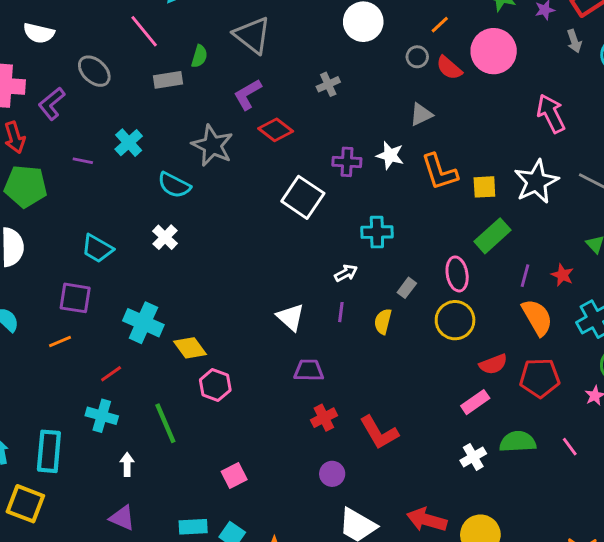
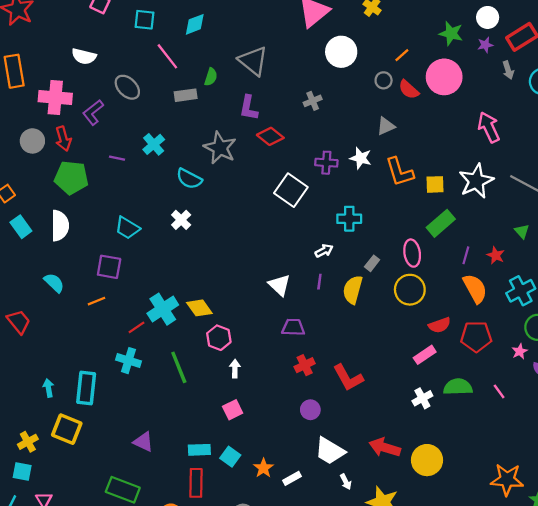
purple L-shape: (248, 94) -> (249, 108), turned -50
yellow semicircle: (383, 321) -> (353, 290), size x1.4
cyan cross: (143, 323) -> (163, 309), moved, turned 32
white arrow: (127, 464) -> (235, 369), moved

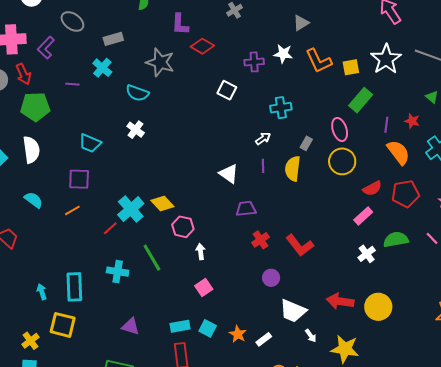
gray rectangle: (186, 95) -> (113, 39), moved
white square: (291, 190) -> (227, 90), size x0.7
cyan cross: (128, 361) -> (118, 272), moved

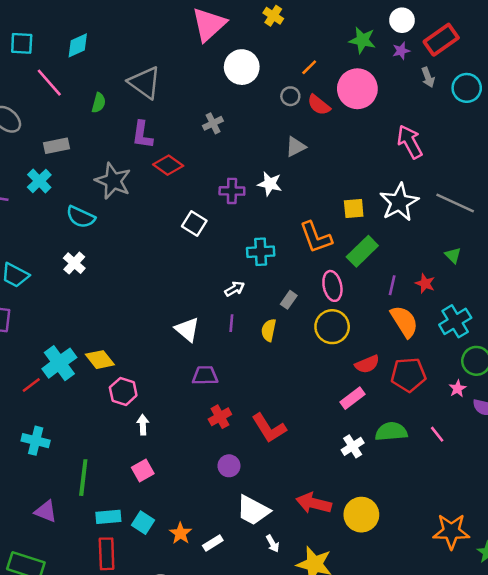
orange L-shape: (319, 61) -> (316, 237), moved
yellow semicircle: (293, 169) -> (269, 330), size x0.7
green line: (152, 258) -> (83, 478), moved, turned 32

